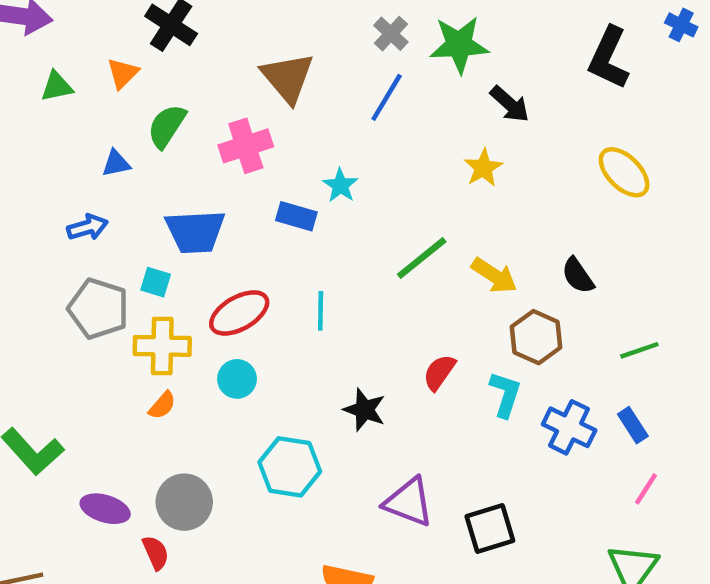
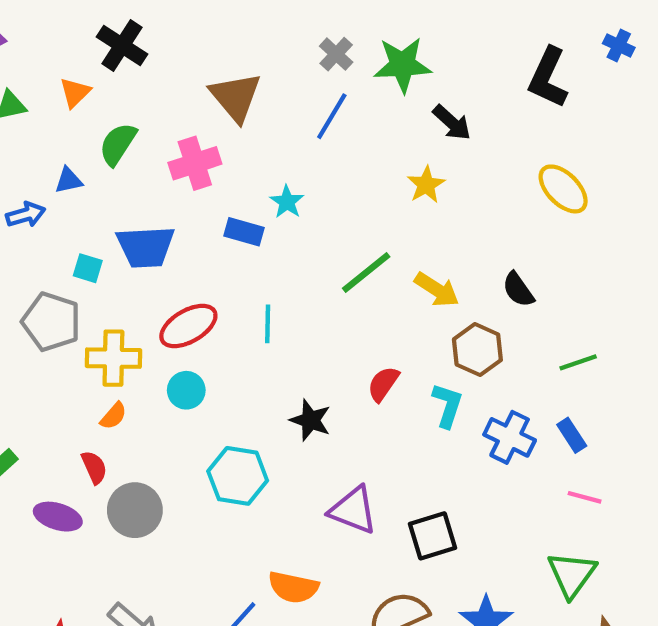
blue arrow: (87, 227) -> (26, 215), moved
cyan square: (156, 282) -> (88, 268), moved
pink line: (646, 489) -> (585, 497), turned 72
red semicircle: (156, 553) -> (94, 467), moved

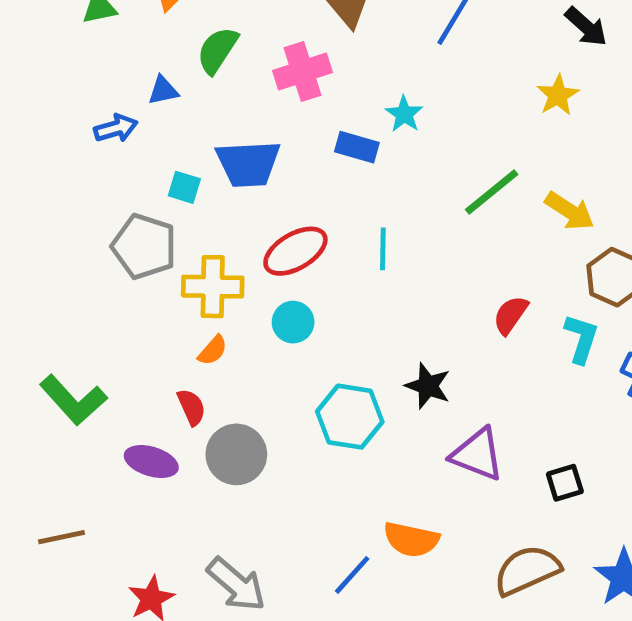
black star: (310, 420) -> (428, 386), moved
black square: (432, 536) -> (565, 483), size x0.7

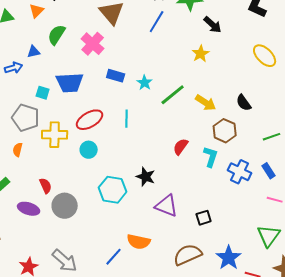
pink cross: (303, 72) -> (93, 44), turned -30
cyan star: (404, 114) -> (145, 83), moved
orange semicircle: (213, 350) -> (18, 150), moved, turned 152

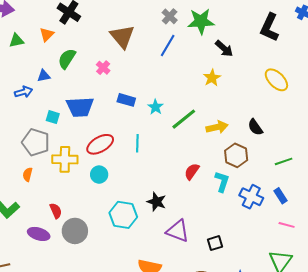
pink cross: (93, 44) -> (103, 68), size x0.6
yellow arrow: (206, 103) -> (217, 127), turned -45

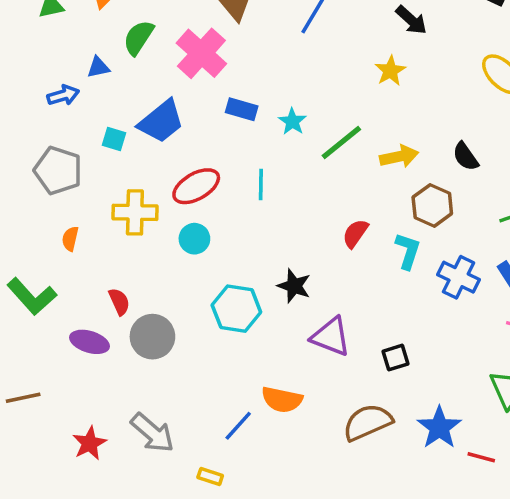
pink cross: (103, 68) -> (201, 53), size x2.0
blue trapezoid: (80, 107) -> (161, 121), turned -36
gray pentagon: (36, 142) -> (58, 170), moved

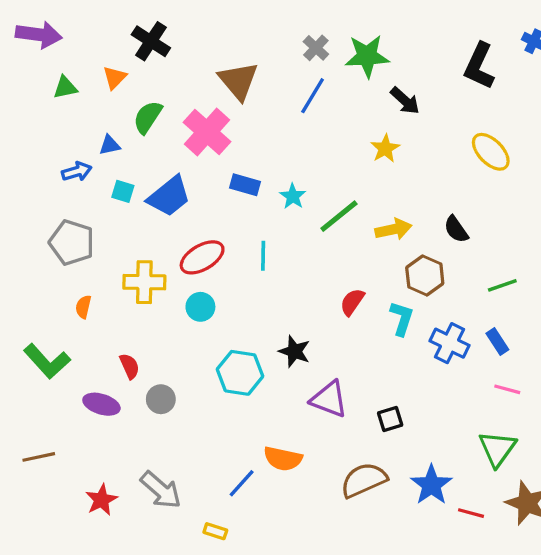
cyan square: (114, 139) -> (123, 191), moved
gray circle: (152, 337) -> (161, 399), size x0.7

